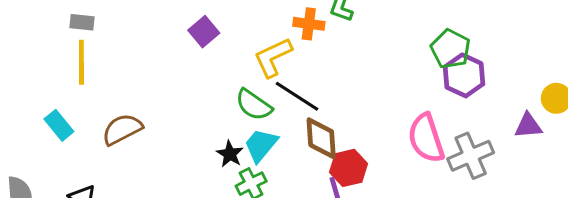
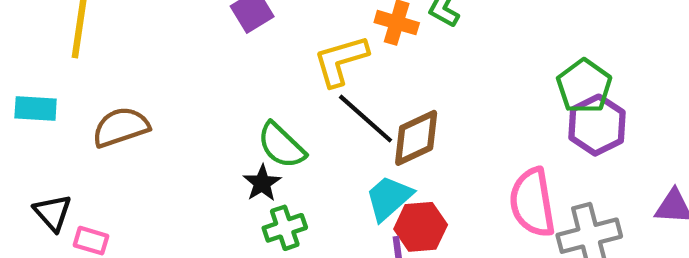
green semicircle: (254, 105) -> (281, 145), moved
cyan rectangle: (59, 125) -> (36, 109), turned -56
brown diamond: (321, 138) -> (416, 138), moved, turned 60
cyan trapezoid: (261, 145) -> (389, 198), moved

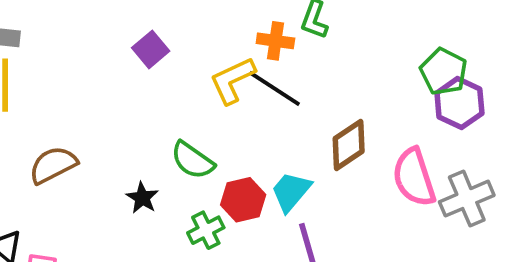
black line: (366, 119) -> (275, 88), moved
brown diamond: (416, 138) -> (349, 145), moved
black star: (262, 183) -> (142, 198), moved
red hexagon: (421, 227) -> (243, 200), moved

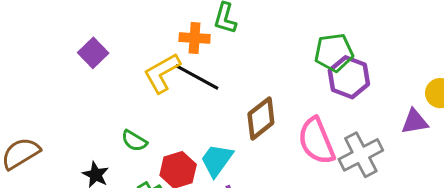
green pentagon: (444, 72) -> (334, 53), turned -30
green semicircle: (192, 160) -> (134, 141), size x0.7

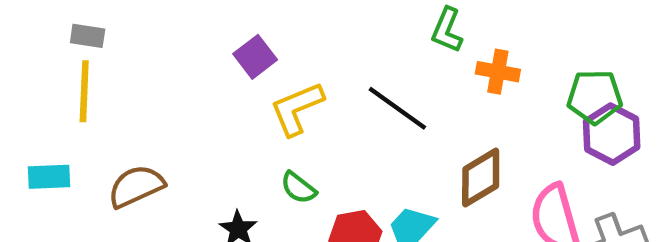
orange cross: (195, 38) -> (498, 72), moved
yellow L-shape: (162, 73) -> (297, 109), moved

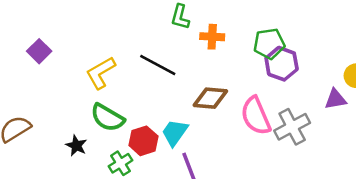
purple square: (255, 57) -> (39, 51), moved
brown diamond: (481, 177) -> (210, 98), turned 44
green semicircle: (298, 188) -> (107, 118), size x1.6

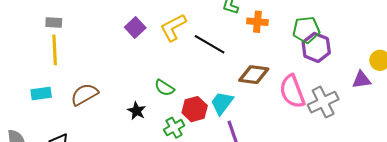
purple square: (39, 51) -> (135, 27), moved
yellow L-shape: (101, 73) -> (173, 27), moved
green semicircle: (107, 118) -> (164, 88), size x0.7

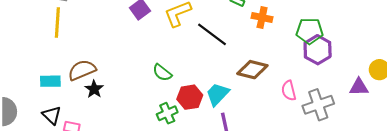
pink semicircle: (292, 91) -> (289, 91), size x0.6
cyan rectangle: (41, 94) -> (50, 81), moved
black star: (137, 111) -> (94, 89), moved

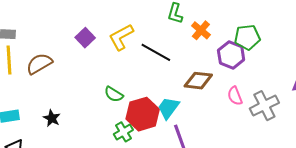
orange cross: (262, 17) -> (201, 30), turned 36
purple hexagon: (318, 50) -> (231, 55), moved
brown semicircle: (82, 70) -> (39, 64), moved
red hexagon: (190, 97) -> (143, 114), size x1.4

